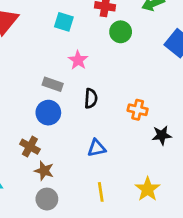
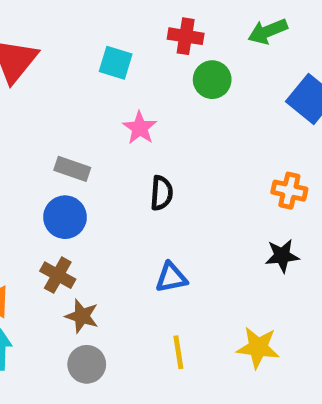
gray rectangle: (53, 84) -> (72, 169), moved
orange cross: (138, 110) -> (289, 191), moved
blue circle: (48, 113) -> (65, 217), moved
yellow star: (148, 189) -> (258, 347), turned -30

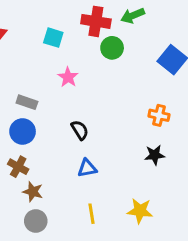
green arrow: (268, 31) -> (133, 16), moved
red cross: (186, 36) -> (96, 21), size x1.4
black semicircle: (162, 193) -> (80, 130), moved, turned -36

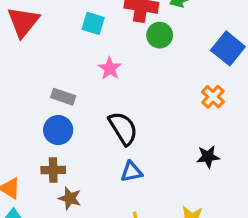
orange cross: (159, 115) -> (213, 97), moved, turned 30
black semicircle: (80, 130) -> (123, 128), size x1.5
brown cross: (18, 167) -> (53, 170), turned -30

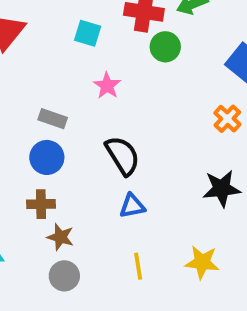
black star: (208, 157) -> (222, 189), size x1.4

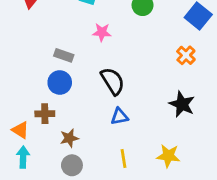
pink star: (107, 86) -> (102, 32), turned -30
black star: (222, 189) -> (182, 104), turned 30
brown cross: (41, 204) -> (45, 114), moved
brown star: (60, 237) -> (69, 138), turned -30

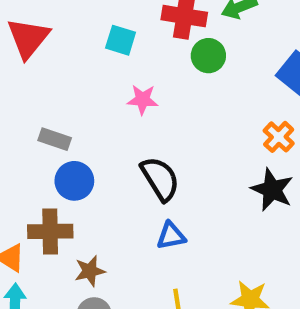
gray rectangle: (64, 55) -> (55, 139), moved
black star: (182, 104) -> (272, 190), moved
brown cross: (45, 114) -> (50, 231), size x1.4

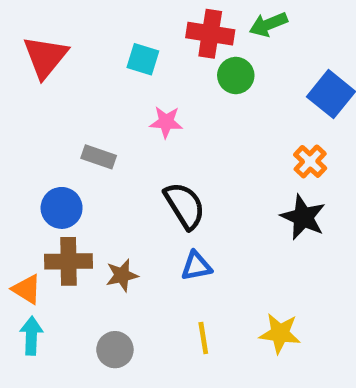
gray rectangle: (55, 139) -> (99, 157), moved
blue circle: (74, 181) -> (62, 208), moved
brown star: (90, 271) -> (122, 275), moved

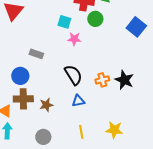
cyan square: (143, 59) -> (64, 22), moved
pink star: (166, 122) -> (74, 39), moved
orange cross: (310, 161) -> (102, 80), moved, turned 32

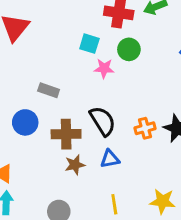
green circle: (95, 19) -> (129, 49), moved
brown cross: (23, 99) -> (66, 134), moved
brown star: (46, 105) -> (75, 165), moved

